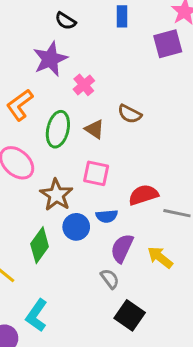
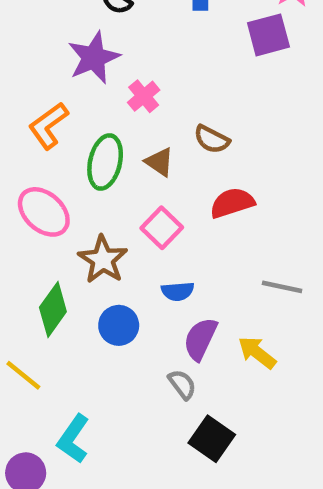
pink square: (96, 173) -> (162, 228), turned 32
red semicircle: (143, 195) -> (232, 203), moved
blue circle: (76, 227) -> (119, 325), moved
green diamond: (40, 245) -> (53, 309), moved

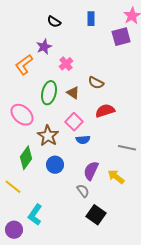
purple star: (94, 58) -> (44, 47), size x0.7
orange L-shape: (48, 126) -> (24, 65), moved
blue semicircle: (178, 291) -> (83, 140), moved

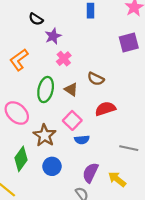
black semicircle: (54, 22) -> (36, 19), moved
purple square: (121, 37) -> (129, 43), moved
purple star: (44, 47) -> (53, 36), moved

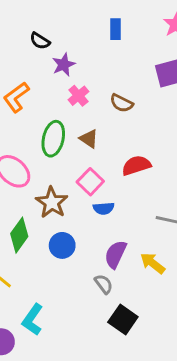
brown semicircle: (96, 79) -> (121, 103), moved

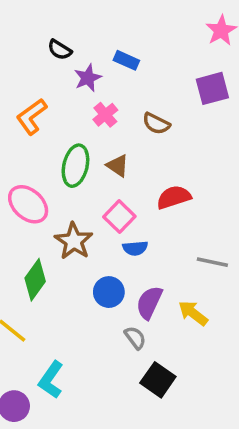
blue rectangle: (116, 29) -> (126, 60), moved, turned -66
blue circle: (62, 245) -> (109, 292), moved

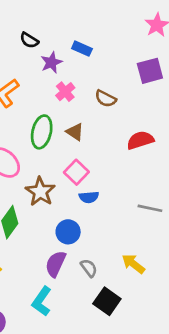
red semicircle: (174, 197) -> (140, 140), moved
purple semicircle: (149, 303) -> (56, 264), moved
yellow arrow: (193, 313) -> (133, 264), moved
cyan L-shape: (51, 380) -> (42, 301), moved

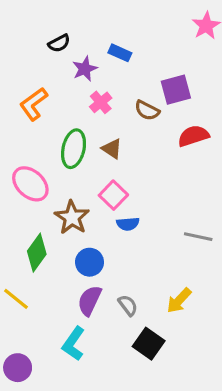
black semicircle: (29, 40) -> (59, 43), turned -60
purple square: (150, 71) -> (176, 90), moved
red semicircle: (140, 140) -> (193, 136), moved
blue circle: (68, 232) -> (90, 262), moved
yellow arrow: (133, 264) -> (179, 301), turned -85

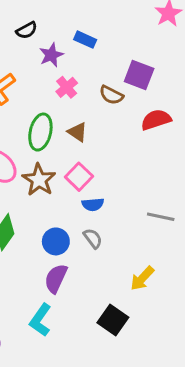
purple square: (176, 90) -> (139, 75), turned 36
brown star: (72, 217) -> (39, 180), moved
gray semicircle: (128, 305) -> (93, 238), moved

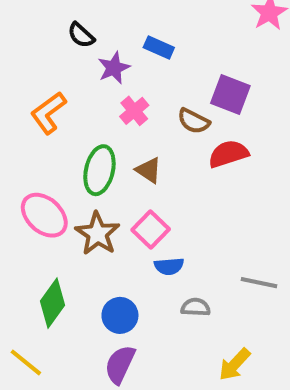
black semicircle: (27, 30) -> (81, 35), turned 70
red semicircle: (156, 120) -> (228, 154), moved
gray semicircle: (93, 238) -> (196, 307), moved, turned -50

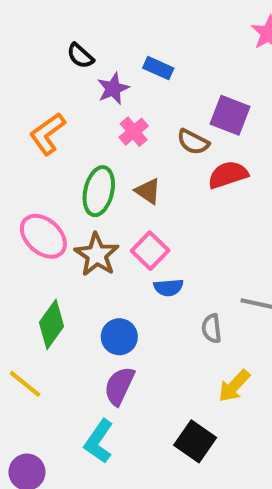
gray semicircle: (196, 307) -> (212, 329), moved, turned -100

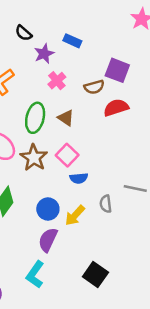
brown semicircle: (193, 142) -> (94, 87), turned -42
yellow arrow: (234, 386) -> (75, 215), moved

